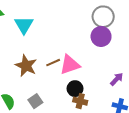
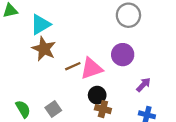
cyan triangle: (24, 25) -> (40, 24), turned 30
purple circle: (101, 36) -> (123, 55), moved
brown star: (26, 66) -> (44, 49), moved

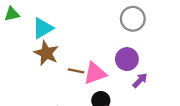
brown line: (73, 66) -> (76, 71), turned 35
purple arrow: (144, 85) -> (140, 80), moved

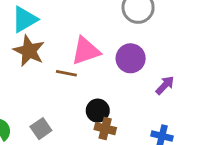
pink triangle: (95, 73) -> (86, 51), moved
purple arrow: (140, 80) -> (165, 85), moved

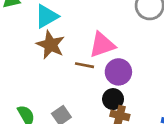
purple circle: (131, 58) -> (118, 72), moved

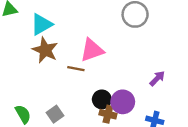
purple circle: (118, 72) -> (123, 102), moved

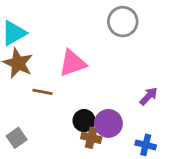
brown line: (76, 69) -> (42, 92), moved
gray square: (55, 114) -> (17, 138), moved

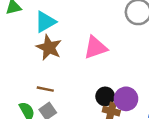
brown line: (42, 92) -> (45, 89), moved

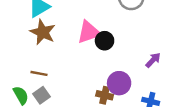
black circle: (105, 96) -> (105, 41), moved

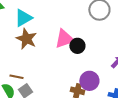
brown line: (39, 73) -> (16, 77), moved

